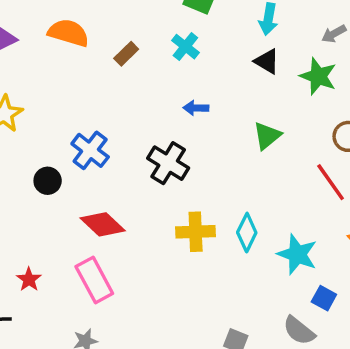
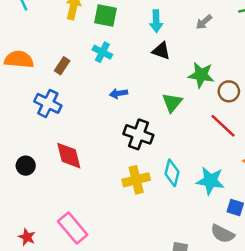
green star: (318, 76) -> (201, 75), moved
blue cross: (90, 150) -> (48, 103), moved
black cross: (168, 163) -> (138, 134), moved
red diamond: (103, 224) -> (69, 156), moved, turned 44

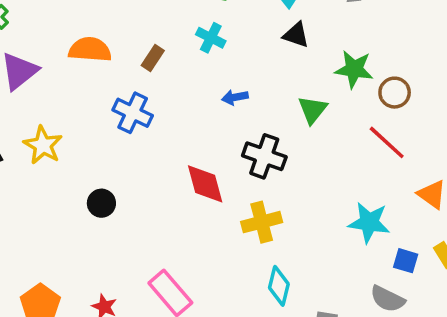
red diamond: (69, 156) -> (205, 184), moved
cyan diamond: (172, 173) -> (279, 286), moved

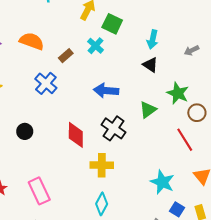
cyan cross: (211, 38) -> (96, 46), moved
blue arrow: (235, 97) -> (106, 91), size x1.6
black circle: (101, 203) -> (25, 131), moved

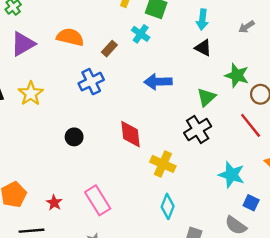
blue cross: (46, 83) -> (91, 82), turned 30
black cross: (113, 128) -> (198, 130), moved, turned 30
yellow cross: (102, 165) -> (163, 164), turned 30

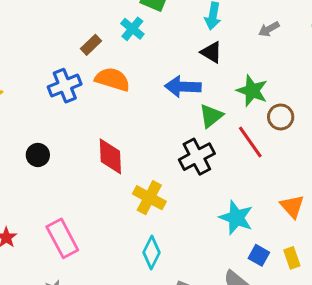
orange semicircle: (70, 37) -> (112, 79), moved
blue arrow: (158, 82) -> (183, 87), moved
red line: (251, 125) -> (250, 142), moved

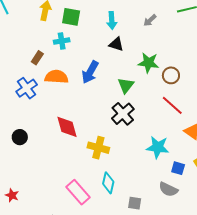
cyan cross: (132, 29) -> (62, 41), turned -35
blue arrow: (183, 87) -> (90, 72), moved, turned -50
red line: (250, 142) -> (172, 105), moved
pink rectangle: (62, 238) -> (78, 192), moved

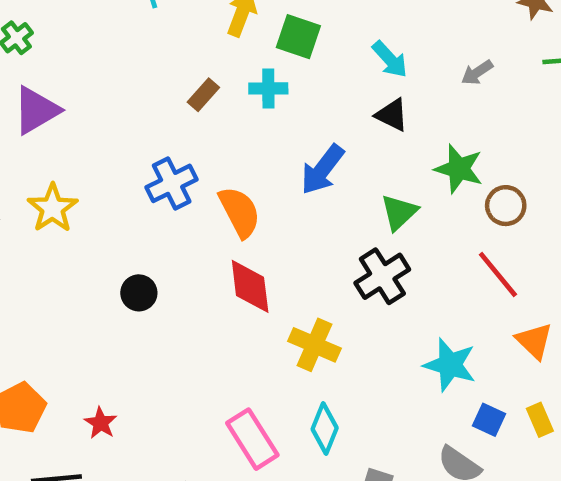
cyan arrow: (112, 20) -> (390, 59), turned -48
brown rectangle: (37, 58) -> (203, 95), moved
orange semicircle: (56, 77) -> (240, 212), moved, turned 50

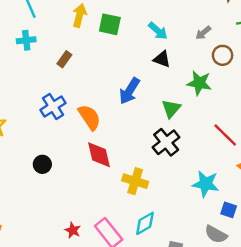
cyan cross: (268, 88) -> (26, 40), moved
brown circle: (506, 206) -> (223, 55), moved
red star: (101, 423) -> (73, 230), moved
cyan diamond: (325, 428) -> (145, 223), turned 45

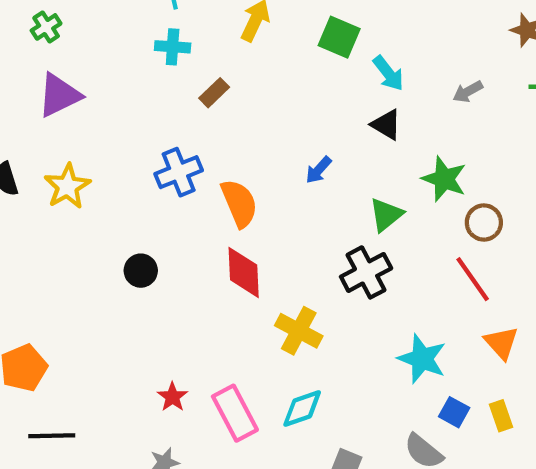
green square: (110, 24) -> (339, 37), moved
cyan cross: (26, 40) -> (173, 47), moved
brown circle: (223, 55) -> (484, 222), moved
blue arrow: (129, 91) -> (318, 170), size x0.6

